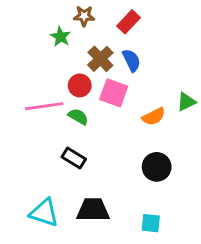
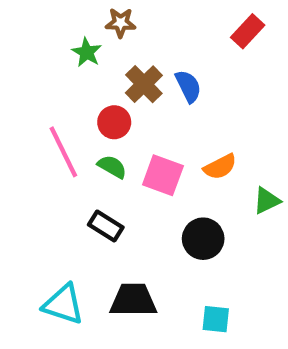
red rectangle: (129, 22) -> (248, 31), moved
pink square: (114, 93) -> (163, 175), moved
green triangle: (186, 102) -> (267, 201), moved
pink line: (44, 106) -> (63, 152), turned 72
black circle: (157, 167) -> (203, 239), moved

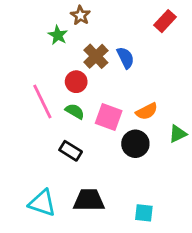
brown star: (121, 23) -> (80, 15), turned 30
black circle: (203, 239) -> (135, 144), moved

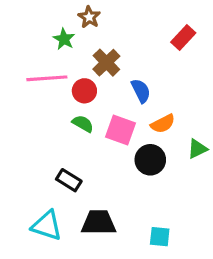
red rectangle: (165, 21) -> (183, 38), moved
blue semicircle: (126, 58) -> (141, 91), moved
pink line: (42, 101) -> (47, 78), moved, turned -68
black rectangle: (71, 151) -> (69, 180), moved

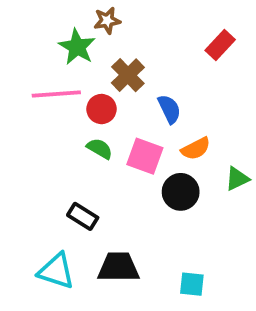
brown star: (89, 17) -> (107, 20), turned 30
green star: (64, 39) -> (77, 47), size x1.4

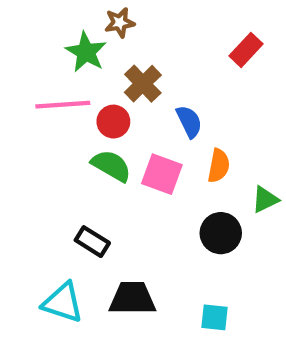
green semicircle: (100, 149) -> (111, 166), size x1.4
orange semicircle: (196, 149) -> (219, 166), turned -52
black circle: (181, 192) -> (221, 233), moved

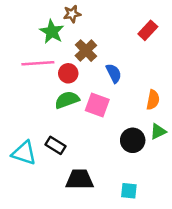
green semicircle: (111, 166) -> (67, 100), turned -50
orange semicircle: (219, 166) -> (153, 100), moved
green triangle: (265, 199) -> (158, 131), moved
cyan triangle: (63, 303) -> (24, 153), moved

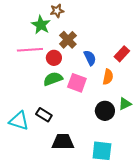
red rectangle: (148, 30) -> (122, 54), moved
orange semicircle: (153, 100) -> (108, 77), moved
cyan square: (129, 191) -> (102, 151), size x1.5

